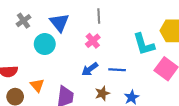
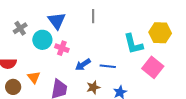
gray cross: (24, 21) -> (20, 28), moved
pink cross: (93, 41) -> (62, 48), moved, turned -32

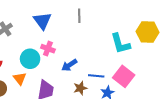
cyan circle: (42, 40) -> (30, 59), moved
blue line: (108, 66) -> (96, 76), moved
pink square: (153, 67) -> (124, 76), moved

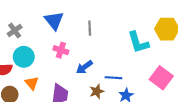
gray line: (79, 16) -> (90, 28), moved
cyan circle: (30, 59) -> (24, 57), moved
pink square: (124, 76) -> (161, 78), moved

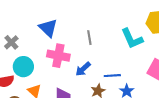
gray line: (90, 28) -> (89, 38), moved
pink cross: (61, 50) -> (58, 56), size x1.5

